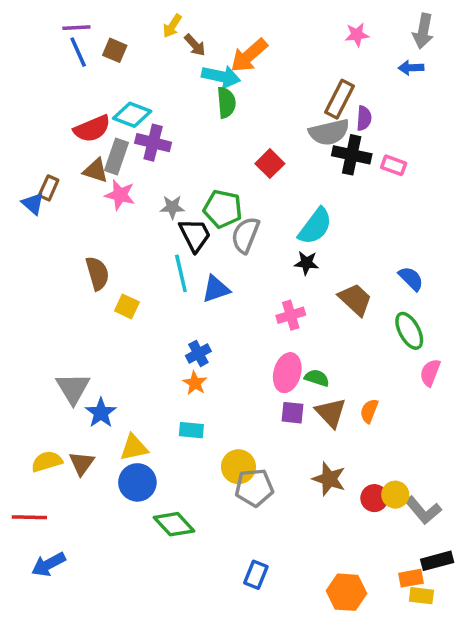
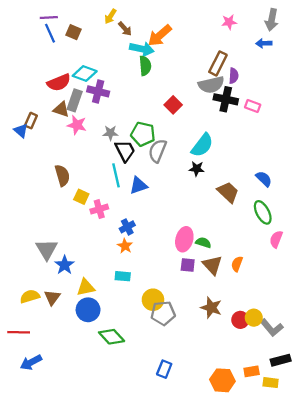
pink cross: (291, 315) -> (99, 209), moved
orange rectangle: (411, 578) -> (252, 371), moved

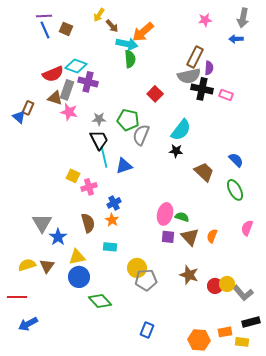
black trapezoid: (125, 151) -> (99, 140), moved
brown semicircle: (62, 175) -> (88, 223), moved
pink semicircle: (276, 239) -> (247, 228), moved

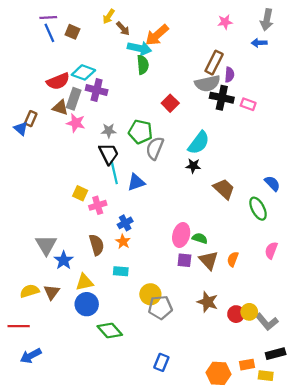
blue semicircle: (236, 160) -> (272, 183), moved

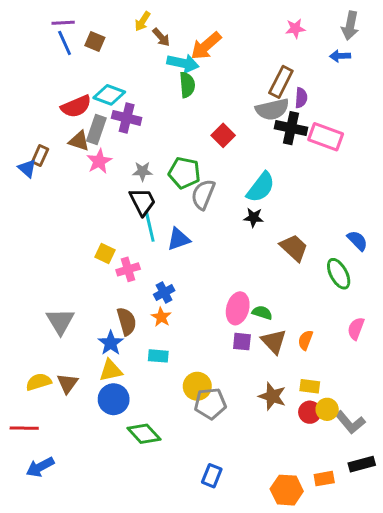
pink rectangle: (248, 104) -> (326, 137), size x1.6
pink star: (76, 123) -> (99, 161), turned 30
blue star: (64, 260) -> (111, 343), moved
yellow rectangle: (266, 376) -> (310, 386), moved

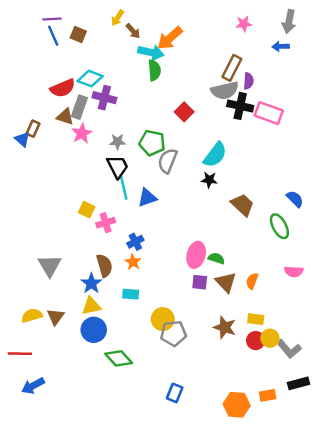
pink semicircle: (356, 329) -> (294, 271), turned -108

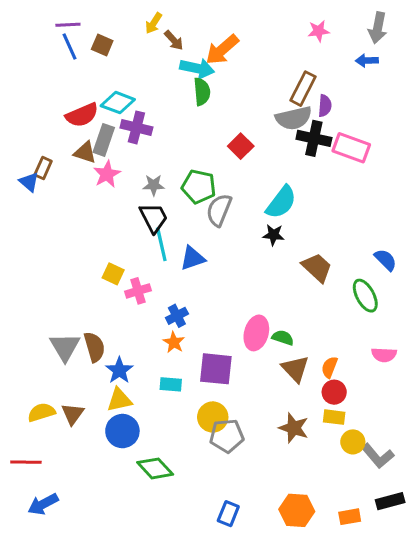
brown semicircle: (104, 266) -> (94, 347), moved
purple square: (200, 282) -> (216, 369), moved, size x1.6
red circle: (256, 341) -> (334, 392), moved
orange hexagon: (237, 405) -> (297, 510), moved

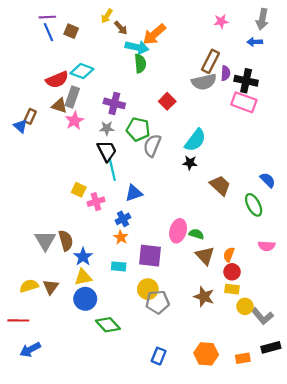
purple cross: (136, 127) -> (114, 103), moved
black cross: (314, 138) -> (246, 81), moved
blue triangle: (192, 258) -> (134, 193), moved

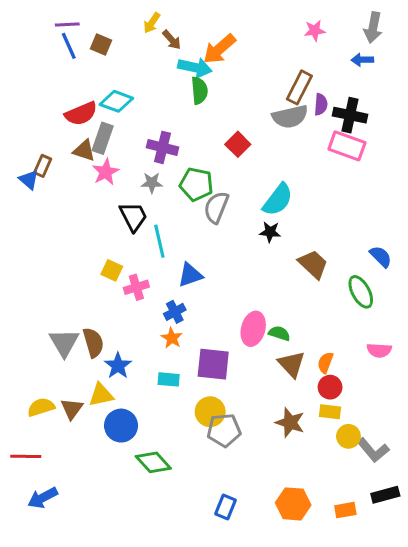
black trapezoid: (107, 151) -> (133, 217), moved
yellow triangle: (83, 277) -> (101, 395), moved

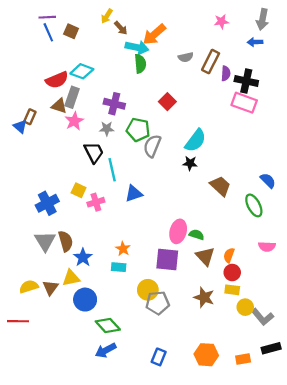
gray semicircle: (290, 117) -> (186, 57), moved, size x0.6
blue cross: (175, 312) -> (47, 203), moved, size x1.5
orange star: (172, 338) -> (123, 249), moved
purple square: (213, 364) -> (167, 260), moved
blue arrow: (43, 498) -> (106, 350), moved

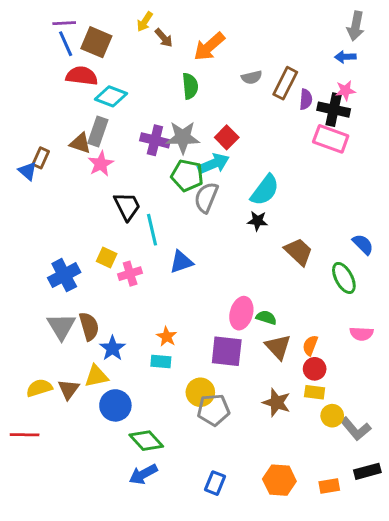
pink star: (221, 22) -> (345, 91), moved
brown square: (71, 31) -> (96, 42), size x1.5
cyan arrow: (137, 47) -> (214, 164), moved, turned -35
red semicircle: (57, 80) -> (82, 76), moved, turned -150
gray star: (107, 129) -> (183, 137), moved, size x1.6

